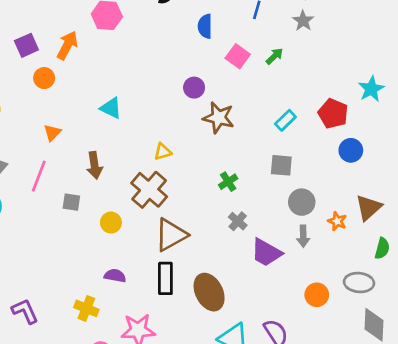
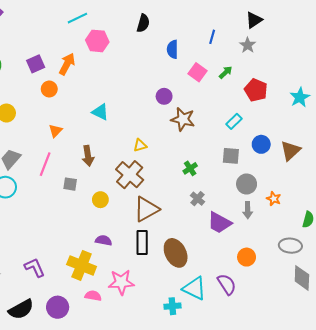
red pentagon: (333, 113) -> (256, 90), moved
blue circle: (351, 150) -> (261, 144), moved
brown triangle: (369, 208) -> (290, 151), moved
orange circle: (317, 295) -> (247, 257), moved
yellow cross: (86, 308) -> (82, 265), size x1.5

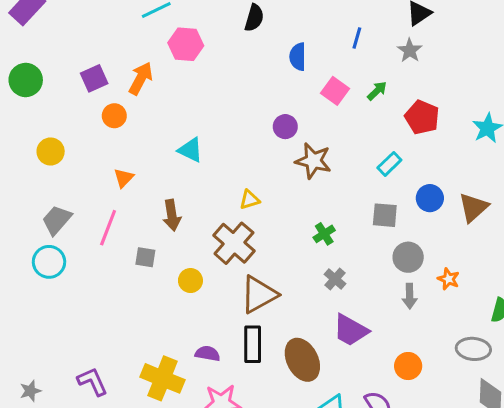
purple trapezoid: (219, 223) -> (351, 330), moved
purple semicircle: (104, 240) -> (208, 354), moved

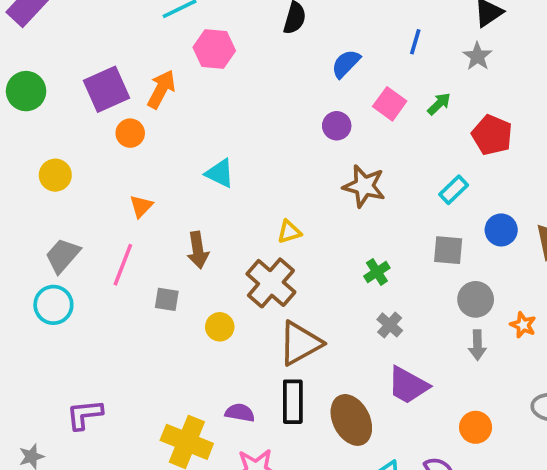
blue semicircle: (298, 57) -> (346, 64), turned 44
purple square: (94, 78) -> (106, 89), size x1.4
purple circle: (285, 127) -> (337, 126), moved
purple L-shape: (93, 382) -> (85, 414), moved, turned -72

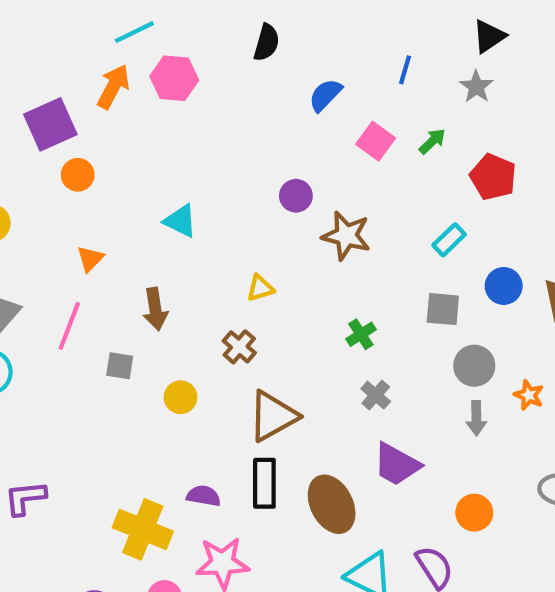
orange arrow: (161, 89) -> (113, 87), moved
purple circle: (337, 126) -> (296, 196), moved
brown cross: (271, 283) -> (239, 347), size x0.6

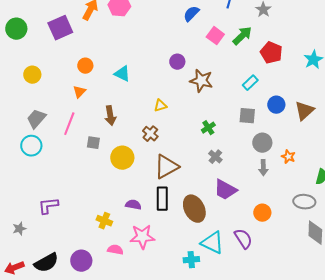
green arrow: (432, 141) -> (242, 36), size x1.5
orange circle: (78, 175) -> (85, 66), moved
yellow circle: (180, 397) -> (122, 158), size x1.5
yellow cross: (143, 529) -> (104, 221), size x0.6

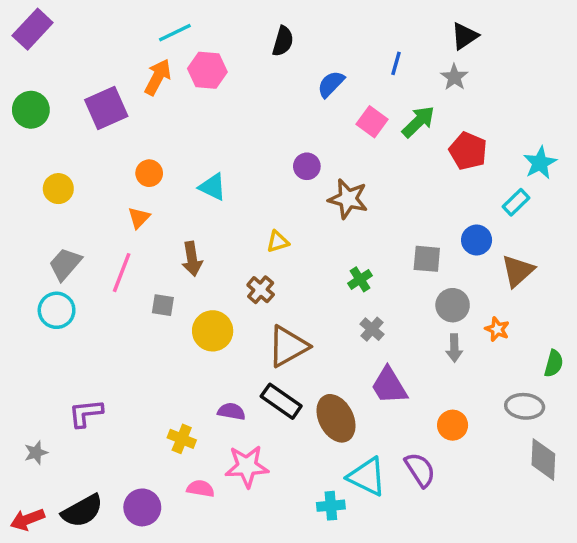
cyan rectangle: (250, 83) -> (516, 202), moved
brown triangle: (304, 111) -> (518, 271), moved
purple trapezoid: (225, 190) -> (389, 386), turned 30
black rectangle: (162, 199) -> (281, 401), turned -55

